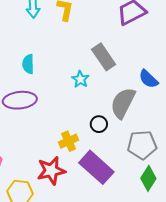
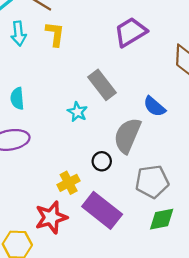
green diamond: (148, 178) -> (162, 219), turned 50

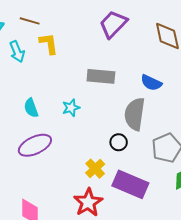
gray rectangle: (102, 85) -> (101, 76), turned -32
cyan star: (77, 112) -> (71, 108), moved, turned -30

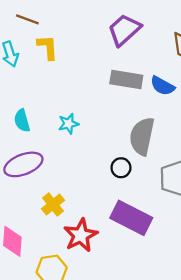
gray rectangle: (101, 76) -> (126, 79), moved
blue semicircle: (151, 83) -> (162, 86), moved
yellow cross: (95, 169) -> (53, 205), moved

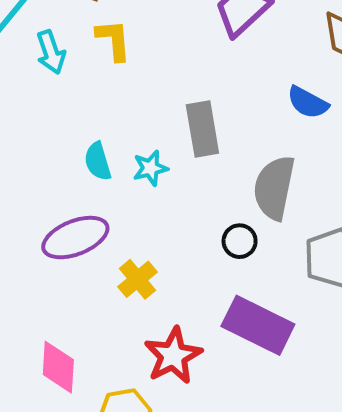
gray rectangle: (126, 79) -> (202, 129), moved, turned 72
cyan semicircle: (22, 121) -> (98, 161), moved
yellow cross: (53, 205) -> (137, 279), moved

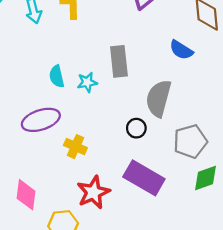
yellow cross: (137, 279) -> (75, 147), turned -30

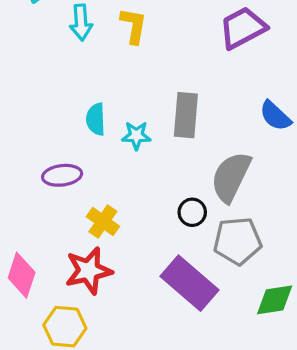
purple ellipse: (41, 120) -> (62, 175), size x0.7
gray pentagon: (190, 141) -> (237, 241), moved
red star: (93, 192) -> (89, 271), moved

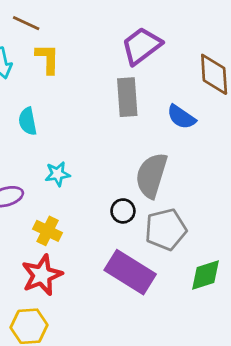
gray rectangle: (186, 115) -> (127, 97), moved
cyan semicircle: (96, 119) -> (28, 121), moved
cyan star: (136, 136) -> (58, 174), moved

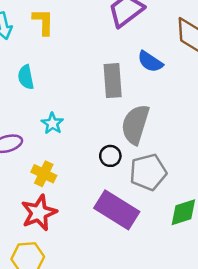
gray rectangle: (127, 97) -> (113, 81), moved
blue semicircle: (181, 117) -> (150, 62), moved
cyan star: (58, 174) -> (52, 123), turned -30

